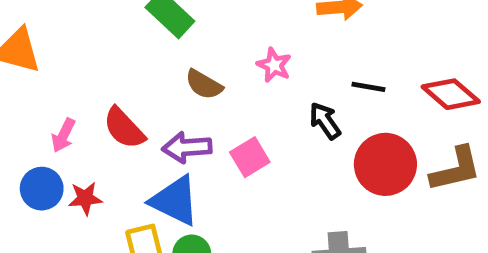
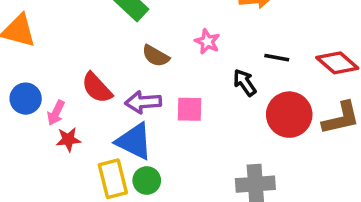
pink arrow: (63, 135) -> (56, 113), moved
pink square: (250, 157) -> (189, 109), turned 32
blue circle: (42, 189) -> (26, 99), moved

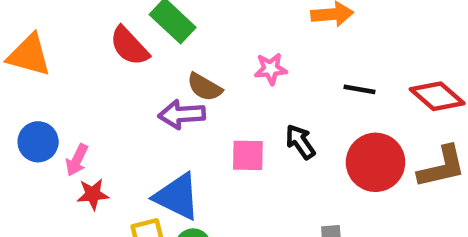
pink star: (207, 42) -> (271, 69), turned -30
black arrow: (245, 83) -> (300, 142), moved
red semicircle: (97, 88) -> (129, 46), moved
purple arrow: (143, 102) -> (182, 114), moved

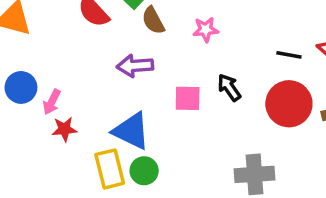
brown semicircle: (205, 87) -> (153, 20), moved, turned 32
black line: (360, 89) -> (289, 55), moved

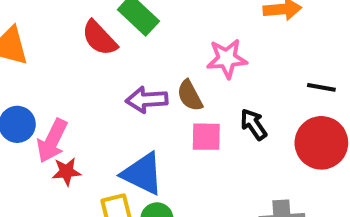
brown semicircle: (153, 20) -> (190, 96), moved
pink star: (206, 30) -> (227, 59), size x1.4
pink arrow: (52, 102) -> (52, 141), size x1.5

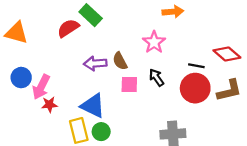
red semicircle: (99, 38) -> (68, 28), turned 100
pink star: (227, 59) -> (154, 42), moved, turned -30
black line: (321, 87) -> (196, 66), moved

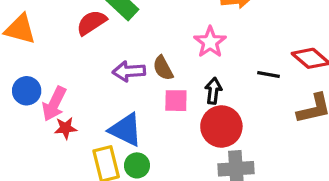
black arrow: (156, 78) -> (213, 91), turned 42
red circle: (195, 88) -> (221, 126), moved

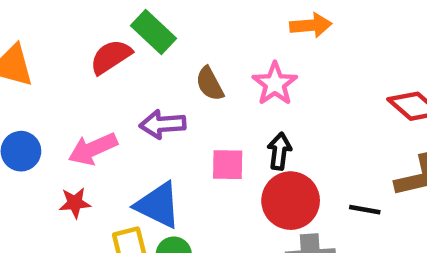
brown semicircle: (163, 68) -> (210, 84), moved
black line: (268, 75) -> (365, 210), moved
pink arrow: (54, 104) -> (93, 149), moved, turned 40

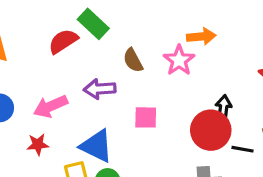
orange arrow: (311, 25) -> (201, 36), moved
black arrow: (279, 151) -> (223, 108), moved
red circle: (291, 201) -> (211, 130), moved

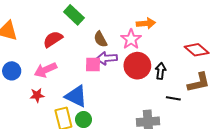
red semicircle: (63, 41) -> (53, 39), moved
purple arrow: (100, 89) -> (107, 58), moved
pink square: (146, 117) -> (93, 65), moved
red circle: (211, 130) -> (137, 66), moved

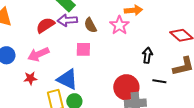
purple arrow: (107, 58) -> (67, 20), moved
red circle: (137, 66) -> (126, 87), moved

